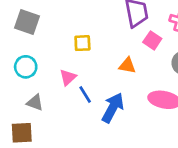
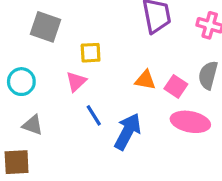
gray square: (27, 22) -> (46, 27), moved
pink square: (152, 40) -> (176, 86), moved
pink triangle: (68, 77) -> (76, 82), moved

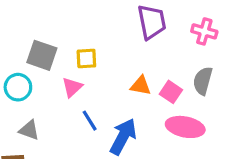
gray square: (46, 27) -> (42, 55), moved

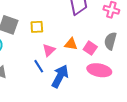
pink triangle: (72, 87) -> (49, 50), moved

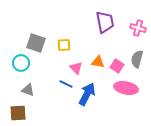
pink triangle: (49, 50) -> (76, 68), turned -32
blue line: (39, 66) -> (66, 84), turned -32

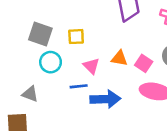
cyan circle: (21, 63) -> (51, 62), moved
blue line: (66, 84) -> (79, 86), turned -32
blue arrow: (87, 94) -> (105, 99), turned 60

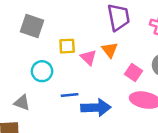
gray square: (40, 34) -> (32, 26), moved
orange triangle: (119, 58) -> (110, 50), moved, turned 42
pink triangle: (91, 66) -> (88, 57), moved

